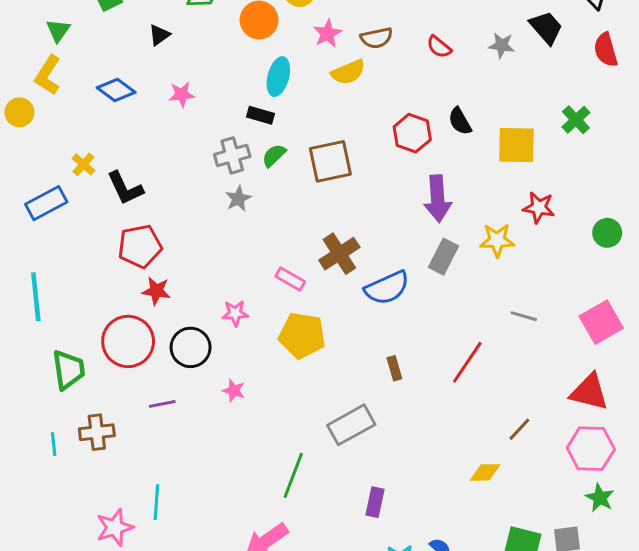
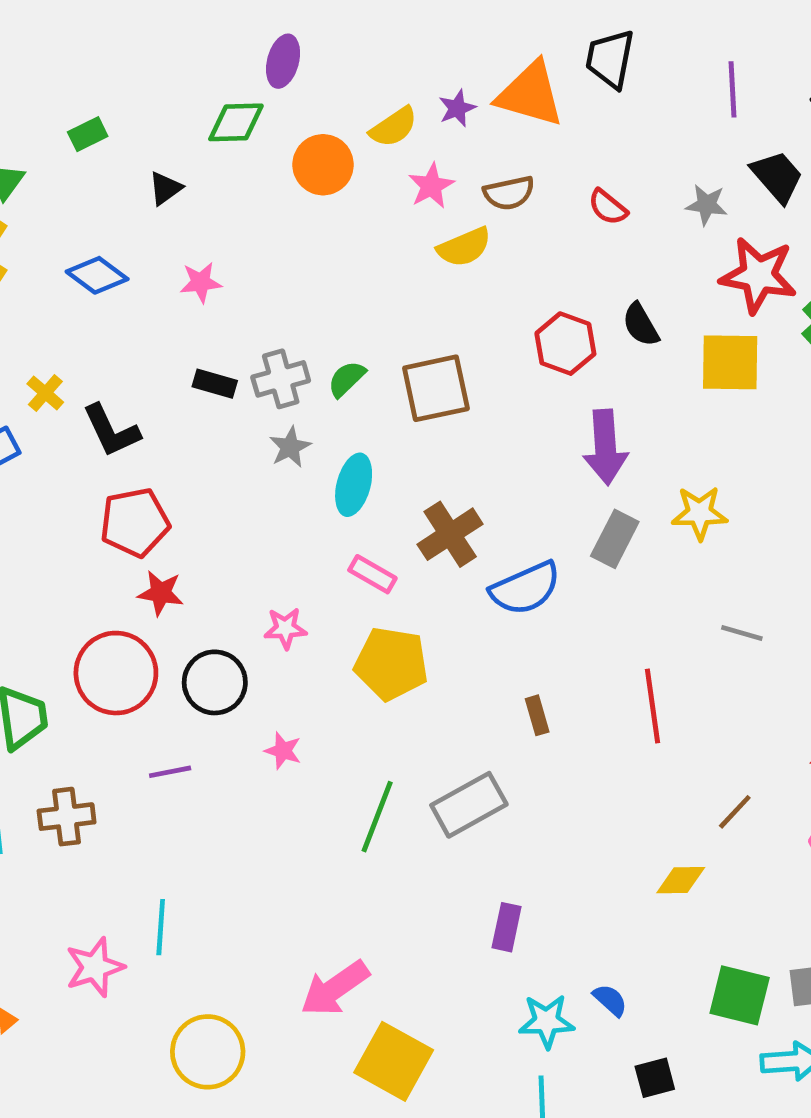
cyan ellipse: (278, 77) -> (354, 485), moved
black rectangle: (260, 115) -> (215, 384), moved
red star: (539, 208) -> (758, 275), moved, size x1.5
red line: (467, 362) -> (652, 706), turned -42
green line: (293, 475) -> (377, 817), moved

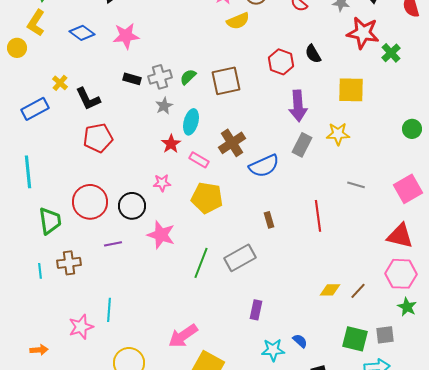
pink star: (201, 282) -> (126, 36), size x1.5
yellow square: (730, 362) -> (351, 90), moved
red star: (161, 593) -> (171, 144), moved, turned 30
pink star: (283, 751) -> (161, 235), size x1.8
brown line: (735, 812) -> (358, 291), moved

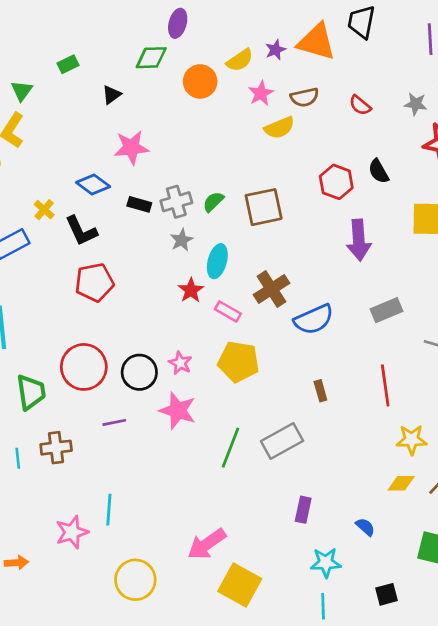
blue diamond: (82, 33) -> (93, 185), moved
yellow star: (338, 134) -> (412, 440), moved
gray rectangle: (302, 145) -> (386, 310), moved, turned 40
pink star: (162, 183) -> (180, 363), moved, turned 30
blue semicircle: (300, 341) -> (365, 527), moved

